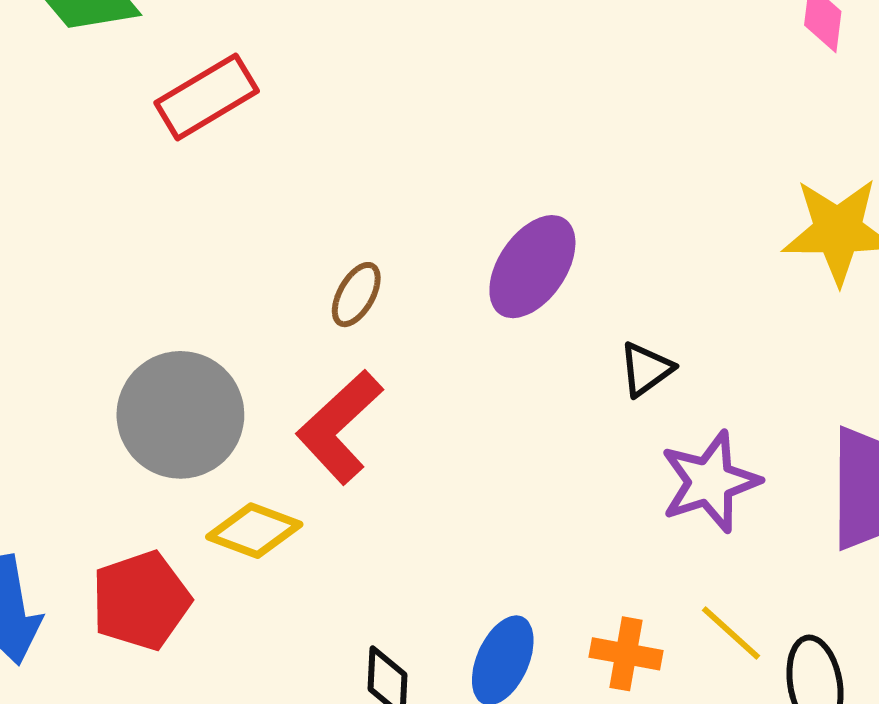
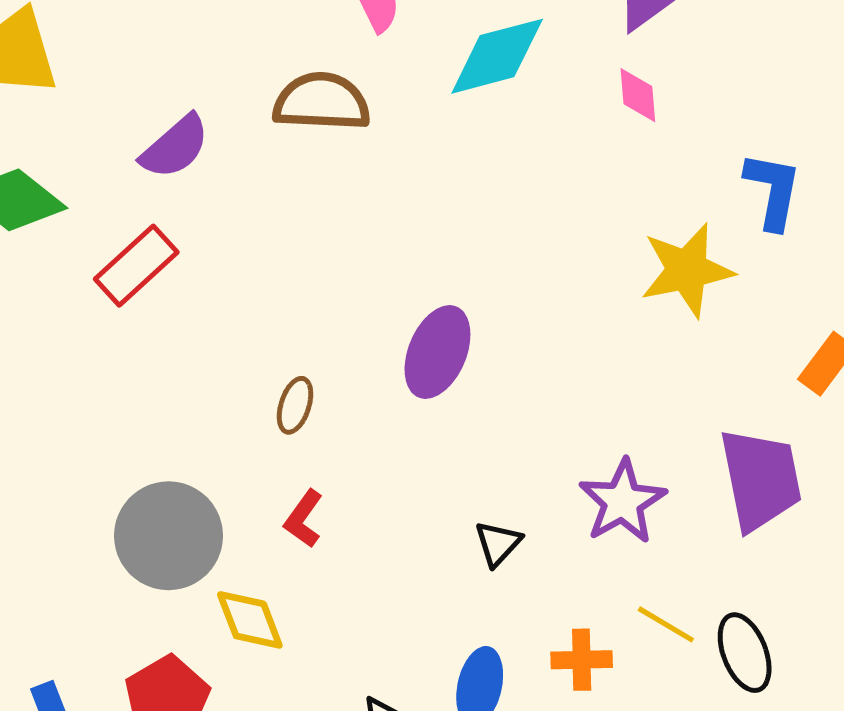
black triangle: (646, 369) -> (498, 543), moved
red L-shape: (340, 427) -> (304, 519), size x0.6
yellow diamond: (254, 531) -> (250, 620), turned 60

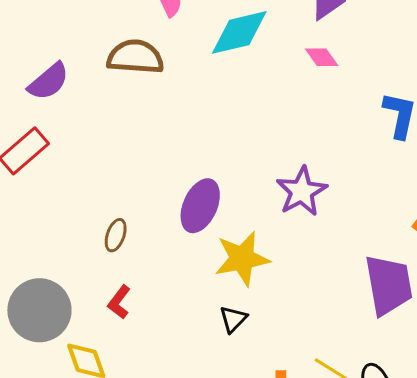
pink diamond: (638, 95) -> (322, 57), turned -32
yellow star: (687, 270) -> (242, 259), moved
purple star: (623, 502) -> (302, 191), moved

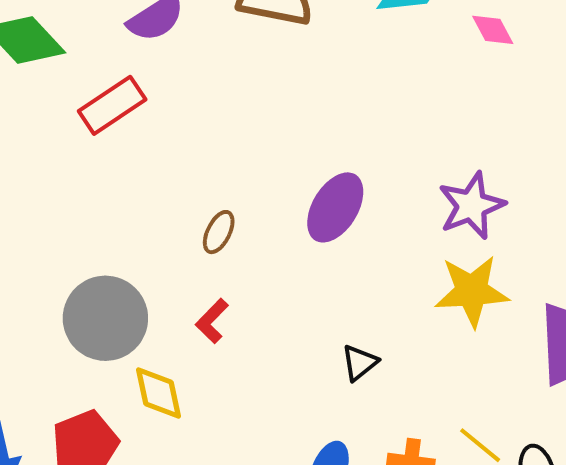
pink diamond: (322, 57) -> (493, 30), moved
yellow star: (242, 259) -> (472, 291), moved

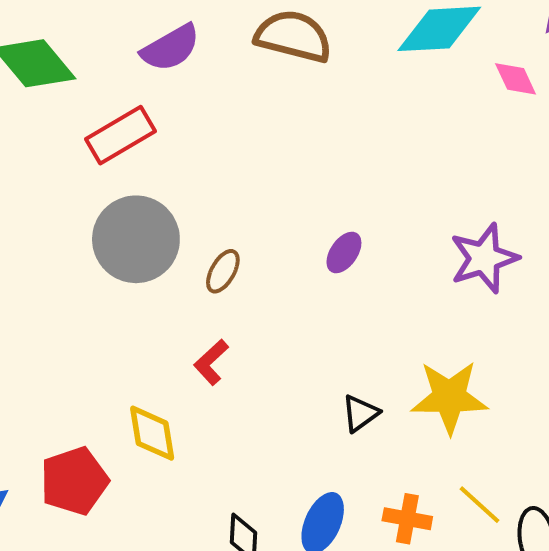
purple ellipse: (335, 207) -> (344, 252), size x0.6
yellow star: (472, 291) -> (449, 397), moved
gray circle: (105, 318) -> (136, 239), moved

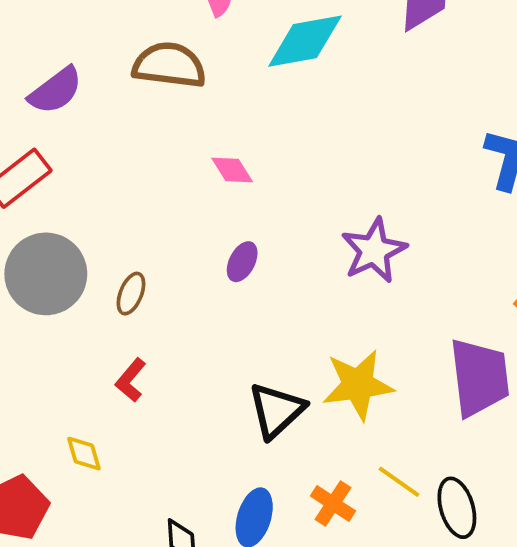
pink diamond: (516, 79) -> (232, 170), moved
black triangle: (360, 413) -> (276, 410), size x1.6
yellow diamond: (152, 433) -> (84, 454), size x0.7
orange cross: (407, 519) -> (333, 503), turned 30

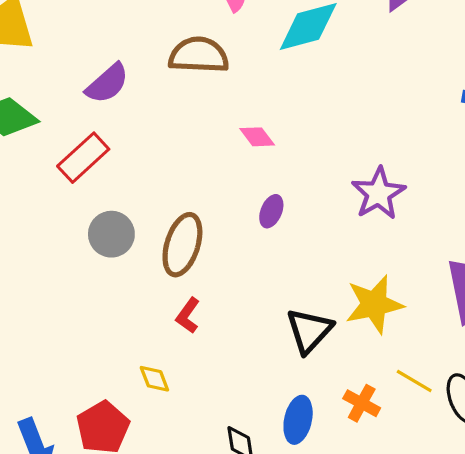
gray circle: (46, 274) -> (111, 234), size x0.7
brown ellipse: (131, 294) -> (182, 245), size x1.8

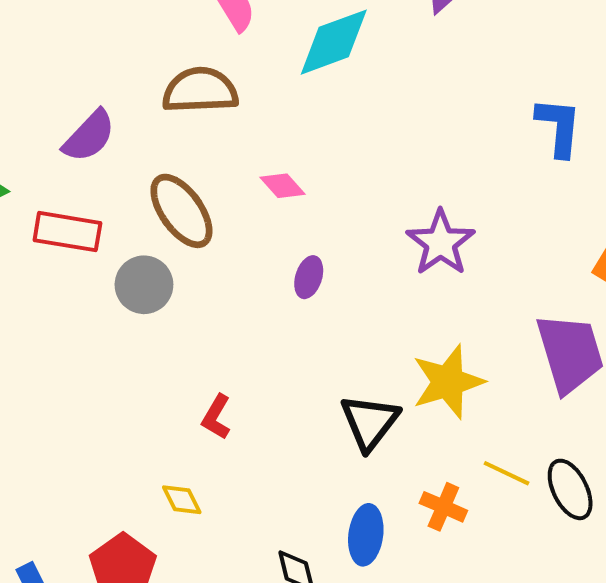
red rectangle: (83, 158) -> (67, 232), turned 57
gray circle: (111, 234) -> (144, 285), moved
brown ellipse: (182, 245) -> (181, 211), moved, turned -48

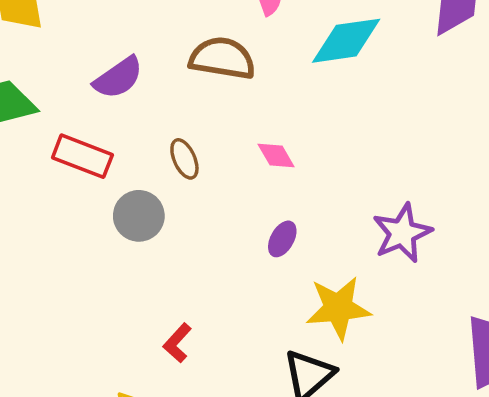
brown ellipse: (181, 211) -> (184, 159), size x0.6
yellow star: (448, 382) -> (338, 308), moved

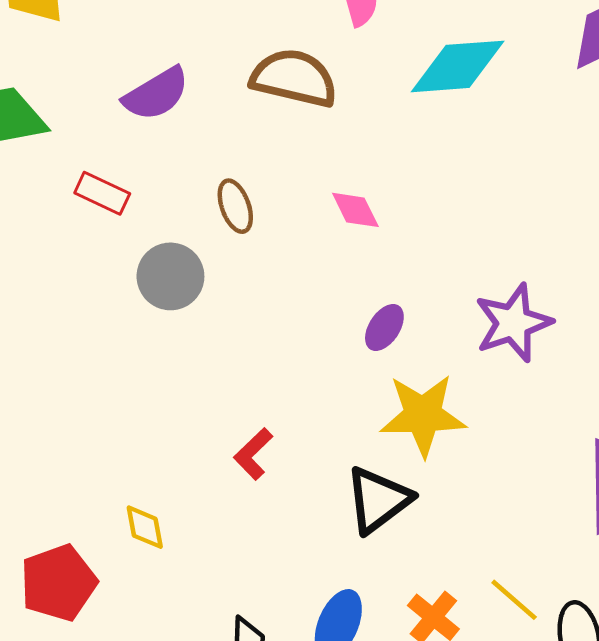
red rectangle: (82, 156) -> (102, 193), size x0.7
purple ellipse: (282, 239) -> (384, 327), moved
red L-shape: (177, 343) -> (253, 454), moved

